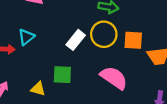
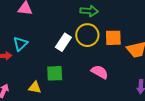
pink semicircle: (114, 78) -> (100, 72), size x0.7

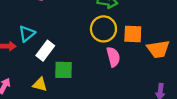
white rectangle: (63, 42) -> (45, 51), moved
pink semicircle: (100, 72) -> (113, 57), moved, turned 42

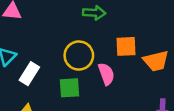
yellow circle: (103, 29) -> (79, 56), moved
green square: (64, 70) -> (70, 88), moved

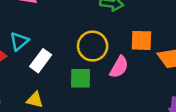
pink semicircle: (106, 74) -> (119, 67), turned 45

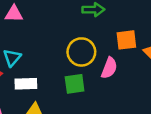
white rectangle: (41, 61) -> (26, 84), moved, turned 60

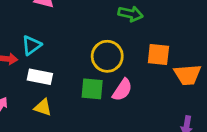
pink semicircle: (109, 68) -> (122, 90), moved

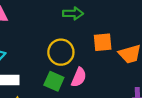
green square: (92, 89) -> (54, 81), turned 30

